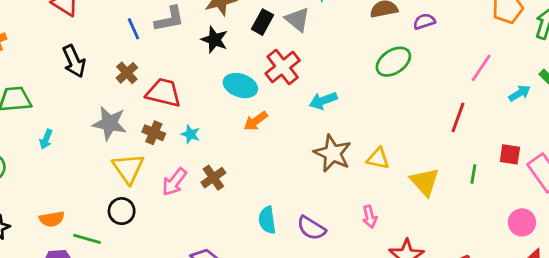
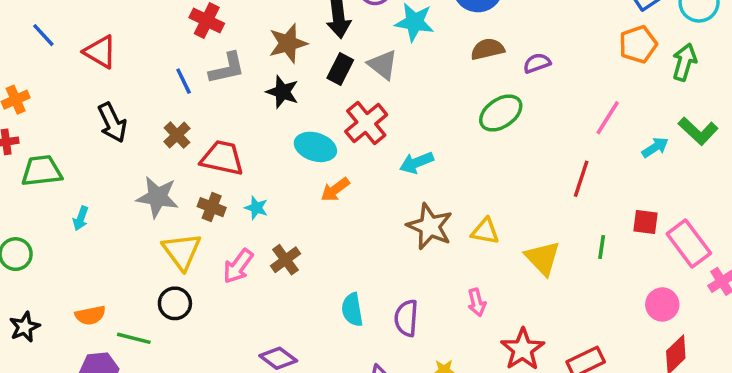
purple semicircle: (311, 228) -> (406, 318), turned 64

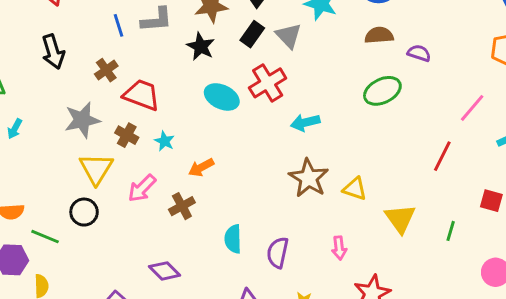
purple semicircle: (537, 63) -> (419, 53), turned 30
orange arrow: (335, 190) -> (201, 168), moved
gray star: (157, 197) -> (82, 120), turned -30
green line: (602, 247) -> (451, 231), moved
brown cross: (286, 260) -> (182, 206), moved

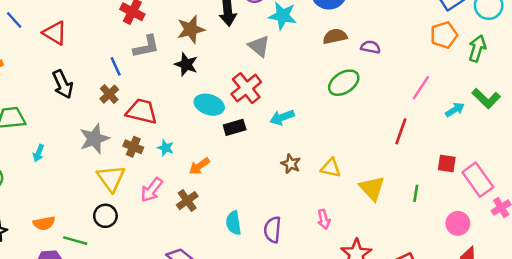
blue line: (118, 25) -> (116, 66), moved
black rectangle: (252, 34) -> (235, 127), moved, turned 45
brown star: (309, 178) -> (291, 164), size x0.6

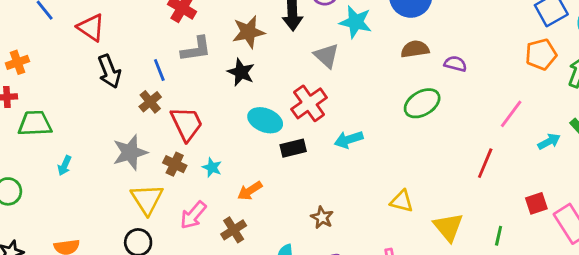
black arrow: (63, 84) -> (109, 71), moved
red trapezoid: (142, 111) -> (187, 124), turned 48
brown star: (291, 164) -> (322, 218), moved
red square: (447, 164) -> (536, 203), turned -30

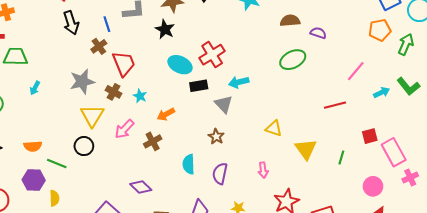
gray triangle: (326, 56) -> (224, 104), moved
red line: (485, 163) -> (335, 105), turned 50

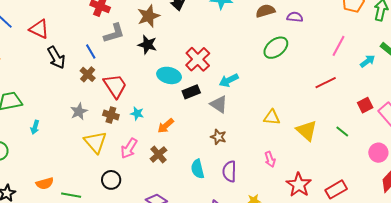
gray star: (82, 82) -> (79, 111), size x0.7
black circle: (84, 146) -> (111, 180), moved
green line: (341, 158) -> (342, 131), turned -56

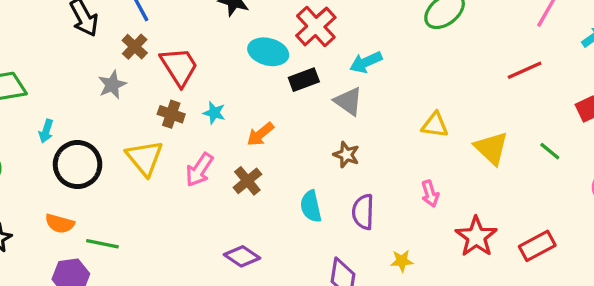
gray star: (79, 111) -> (112, 85), moved
black circle: (111, 180) -> (78, 164), moved, size x1.5
orange semicircle: (45, 183) -> (60, 224), turned 30

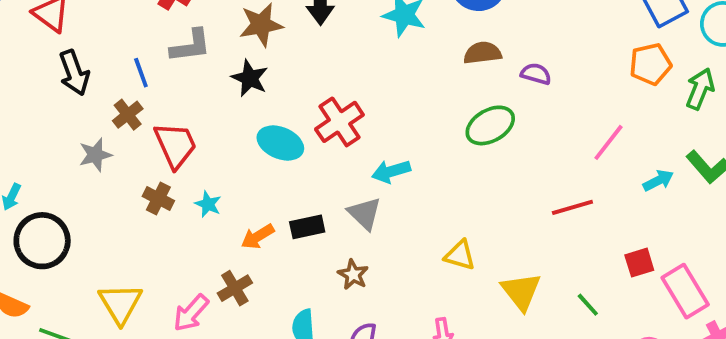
black rectangle: (304, 80) -> (307, 227), moved
yellow triangle: (145, 158) -> (120, 304), moved
pink arrow: (199, 170) -> (191, 313), moved

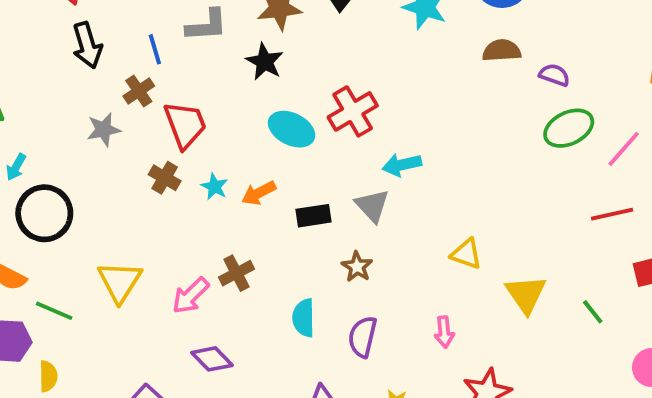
green ellipse: (490, 125) -> (569, 128), moved
red line: (572, 207) -> (612, 214), moved
orange arrow: (258, 237) -> (259, 193), moved

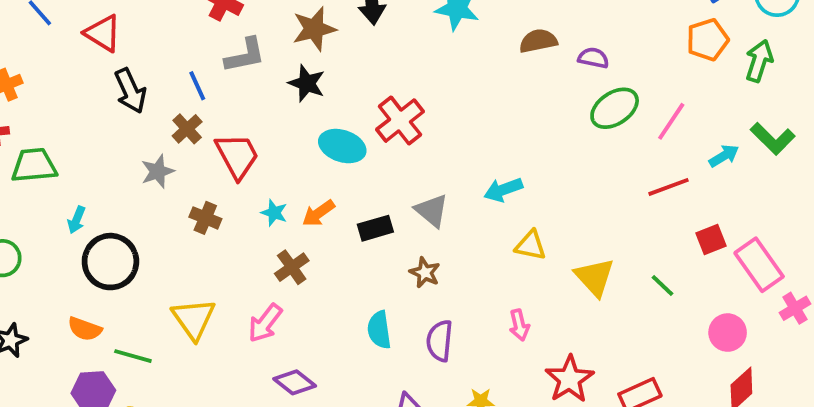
cyan arrow: (402, 165) -> (503, 190), moved
brown cross: (165, 178) -> (205, 218), moved
brown cross: (236, 273) -> (292, 267), moved

